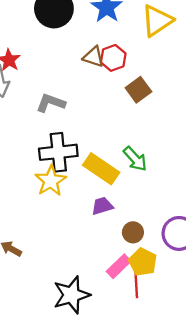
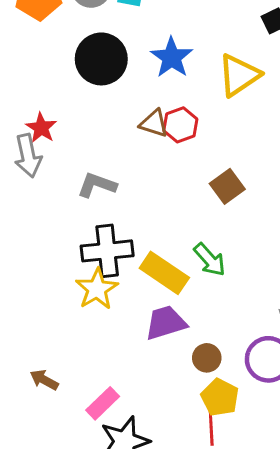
brown square: (138, 90) -> (227, 186), moved
purple trapezoid: (102, 206) -> (166, 323), size x1.4
pink rectangle: (119, 266) -> (103, 403), moved

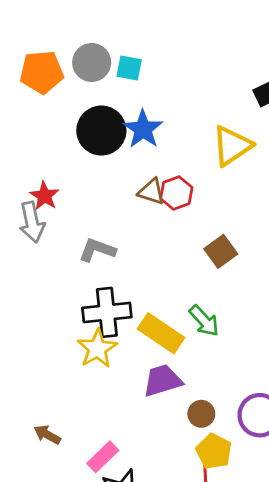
blue star: (172, 57) -> (143, 129), moved

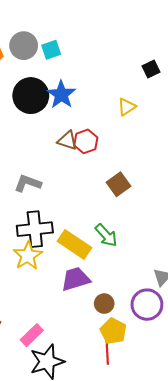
cyan square: (129, 68) -> (51, 50), turned -30
yellow triangle: (232, 146) -> (127, 107), size x0.6

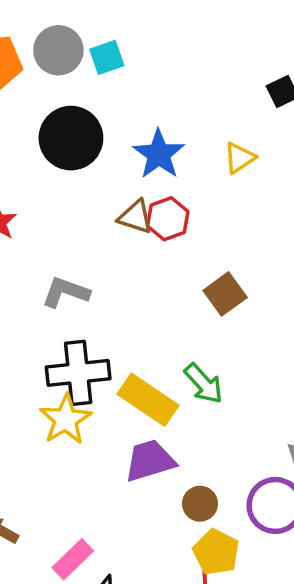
blue star: (61, 95) -> (159, 154), moved

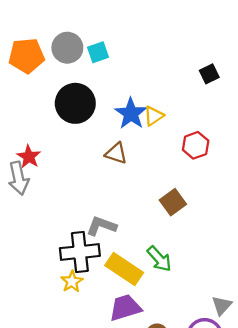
yellow triangle: (239, 158) -> (154, 116), moved
red hexagon: (168, 219) -> (196, 145), moved
gray L-shape: (66, 292) -> (101, 226), moved
yellow star: (66, 419) -> (72, 282), size x0.7

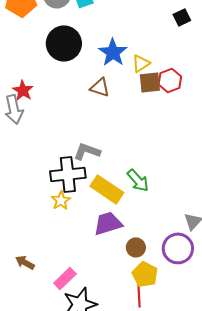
yellow triangle: (154, 116) -> (141, 63), moved
brown square: (173, 202) -> (150, 82), moved, turned 30

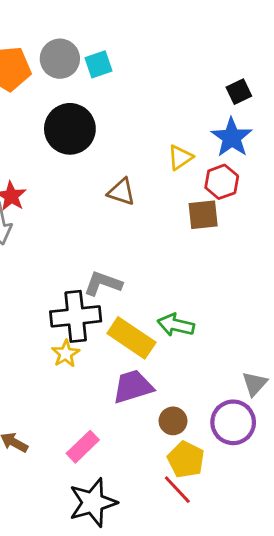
blue star: (113, 52) -> (232, 137), moved
brown square: (150, 82) -> (203, 215), moved
green arrow: (138, 180) -> (176, 325), turned 145
pink rectangle: (65, 278) -> (83, 447), moved
red line: (139, 295) -> (177, 490), turned -40

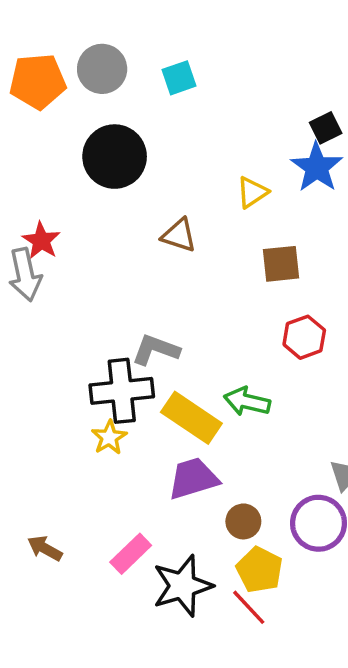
cyan square: (99, 64) -> (179, 78), moved
black square: (239, 92) -> (326, 128), moved
red hexagon: (222, 182) -> (304, 337), moved
black star: (93, 503) -> (183, 586), moved

